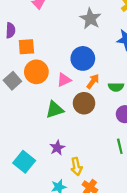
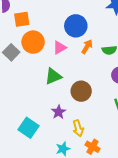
brown circle: (84, 103) -> (81, 91), moved

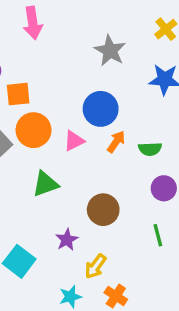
green triangle: (53, 76) -> (45, 184), moved
yellow arrow: (78, 128) -> (95, 266), turned 49

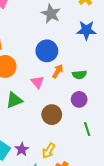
pink triangle: (74, 141) -> (37, 82), moved, turned -40
purple circle: (164, 188) -> (79, 99), moved
purple star: (67, 240) -> (22, 149), moved

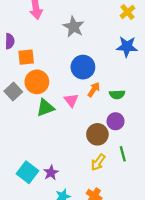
gray star: (51, 14) -> (74, 27), moved
green triangle: (14, 100) -> (45, 108), moved
brown circle: (52, 115) -> (97, 134), moved
yellow arrow: (49, 151) -> (98, 162), moved

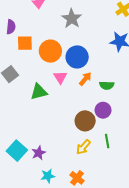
orange circle: (37, 82) -> (50, 51), moved
pink triangle: (71, 100) -> (60, 77), moved

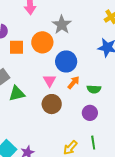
orange circle: (50, 51) -> (42, 42), moved
green triangle: (39, 92) -> (17, 94), moved
brown circle: (85, 121) -> (52, 104), moved

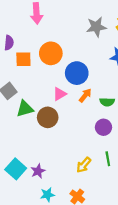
gray star: (62, 25) -> (96, 27), moved, turned 30
pink triangle: (50, 81) -> (60, 94), turned 32
brown circle: (52, 104) -> (48, 117), moved

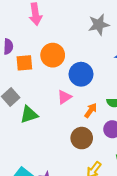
orange arrow: (85, 95) -> (91, 110), moved
brown circle: (48, 117) -> (82, 138), moved

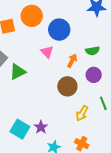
pink triangle: (64, 97) -> (47, 52), turned -32

